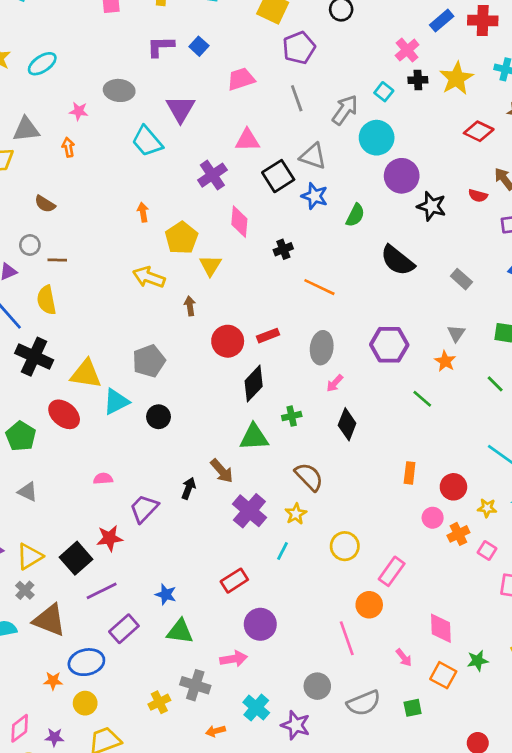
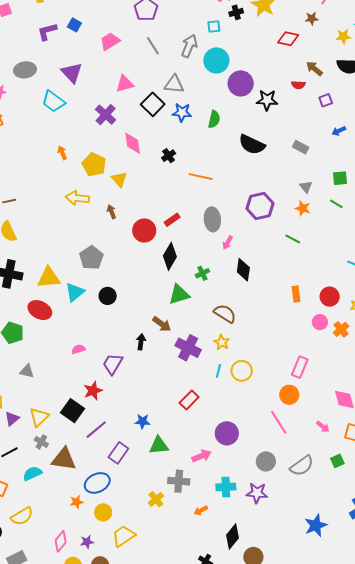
cyan square: (384, 92) -> (214, 27), turned -32
green line: (495, 384) -> (336, 204), moved
yellow circle: (345, 546) -> (242, 371), moved
purple circle: (260, 624) -> (227, 433), moved
cyan cross: (256, 708) -> (226, 487), turned -30

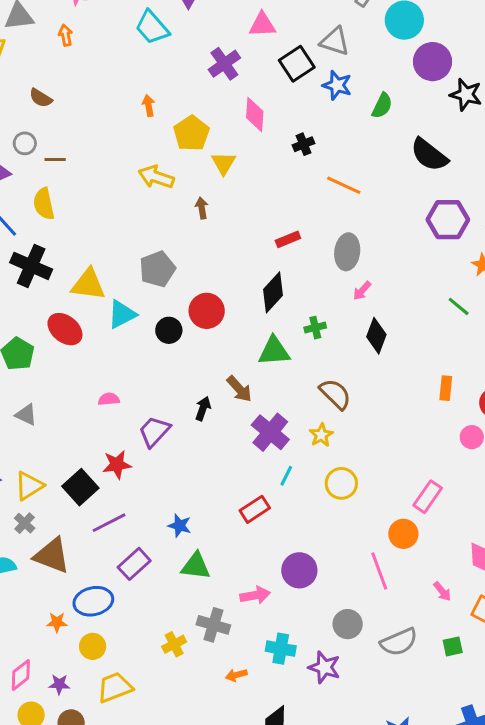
purple hexagon: (260, 206) -> (448, 220), moved
red circle: (144, 231) -> (207, 311), moved
cyan line: (218, 371) -> (286, 476), moved

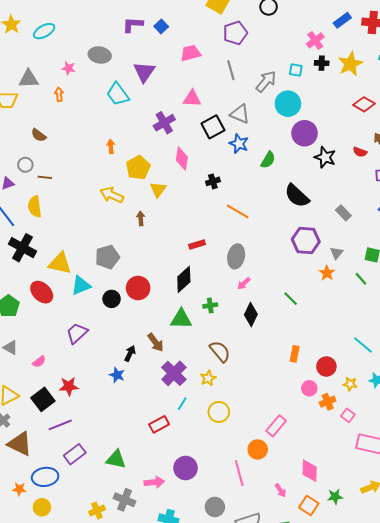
green line: (459, 306) -> (291, 299), moved
pink semicircle: (109, 399) -> (39, 362), moved, turned 144
purple trapezoid: (154, 432) -> (77, 333), moved
blue star: (180, 526) -> (117, 375), moved

